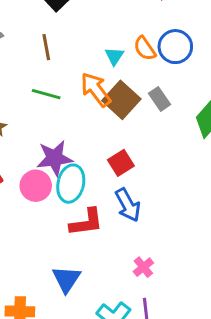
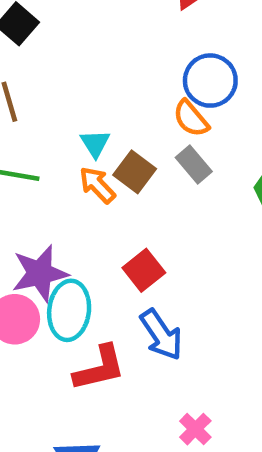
orange semicircle: (145, 48) -> (191, 119), moved
cyan triangle: (114, 56) -> (95, 143), moved
orange arrow: (96, 90) -> (97, 185), moved, size x0.7
brown square: (121, 100) -> (135, 172), size x0.7

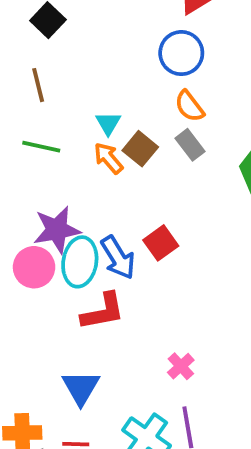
blue circle: (210, 81) -> (181, 53), moved
red square: (144, 270) -> (161, 243), moved
blue arrow: (161, 335) -> (118, 258), moved

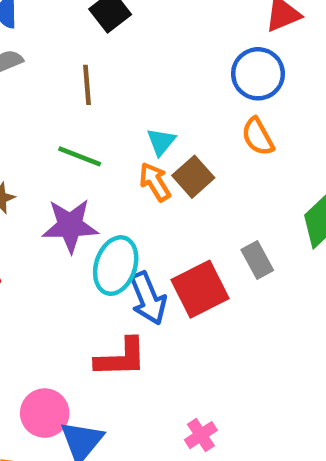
gray rectangle: (190, 145) -> (257, 260), moved
purple star: (57, 230) -> (70, 226), moved
red square: (161, 243) -> (200, 289), size x1.4
cyan ellipse: (80, 262) -> (116, 266), moved
pink circle: (34, 267) -> (45, 413), moved

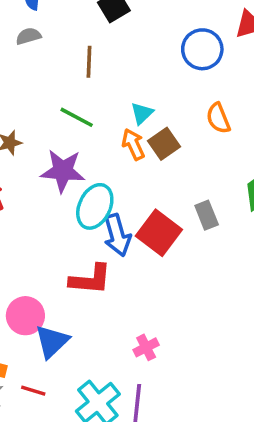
blue circle: (258, 74) -> (202, 49), moved
red square: (200, 289) -> (159, 233), turned -33

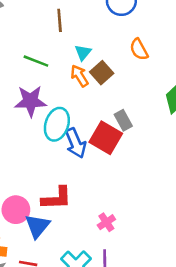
brown line: (89, 62) -> (60, 20), moved
gray rectangle: (207, 215) -> (123, 120), moved
red L-shape: (90, 279) -> (57, 198), moved

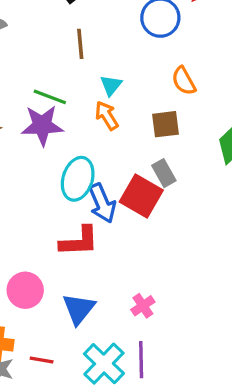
brown square: (102, 73) -> (165, 124), moved, turned 35
purple star: (30, 101) -> (42, 125), moved
red L-shape: (57, 198) -> (79, 241), moved
blue triangle: (37, 226) -> (79, 309), moved

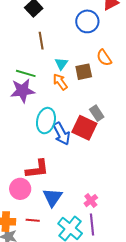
brown square: (165, 124) -> (84, 72), moved
red L-shape: (79, 241) -> (37, 169), moved
pink cross: (143, 306) -> (91, 201), moved
red line: (42, 360) -> (33, 220), moved

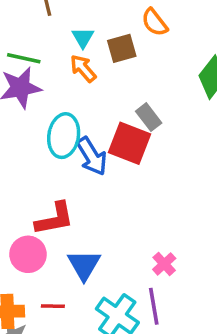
pink cross: (91, 201) -> (164, 264), moved

